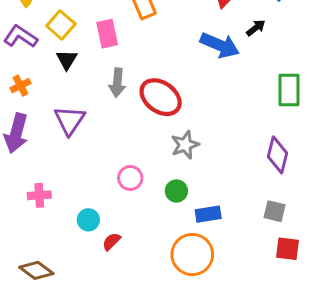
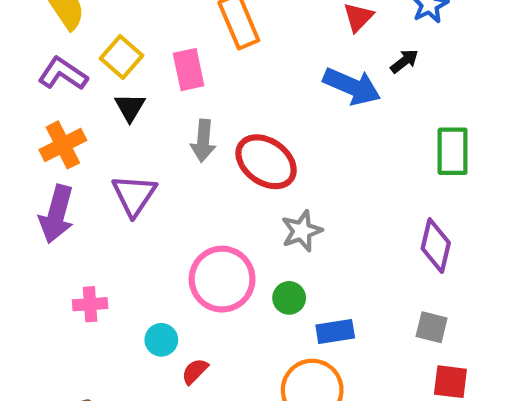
orange cross: (20, 86) -> (63, 145), size x1.5
pink circle: (130, 178) -> (222, 279), size x1.8

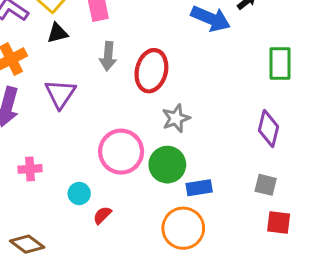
black triangle: (130, 107) -> (57, 33), turned 45
red ellipse: (266, 162) -> (151, 71), turned 69
green circle: (289, 298) -> (167, 165), size x1.6

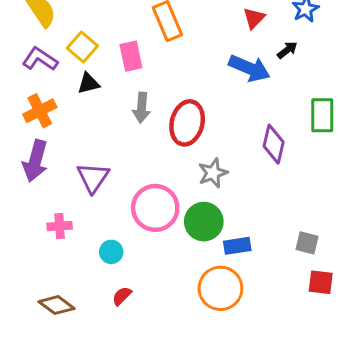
purple triangle: (60, 94) -> (93, 178), moved
purple diamond: (269, 128) -> (274, 144), moved
red semicircle: (102, 215) -> (122, 296), moved

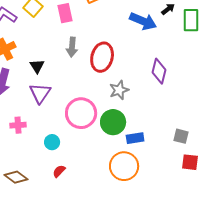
black triangle: (88, 83) -> (37, 66), moved, turned -49
green rectangle: (322, 115) -> (191, 20), moved

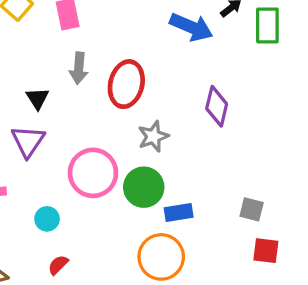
black triangle: (37, 66) -> (37, 98), moved

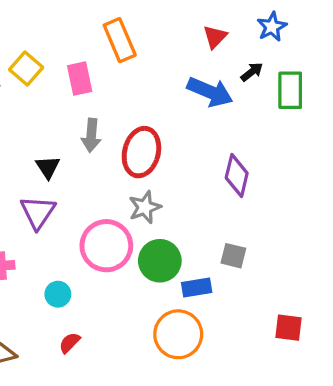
gray star: (153, 136) -> (145, 207), moved
gray square: (252, 209) -> (233, 256), moved

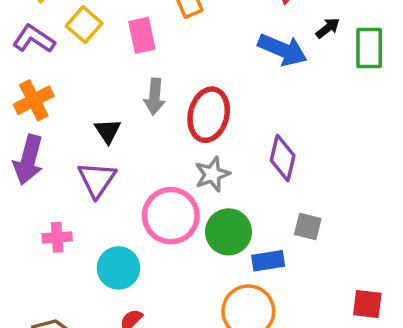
purple diamond: (237, 175) -> (283, 158), moved
cyan circle: (58, 294) -> (118, 268), size x1.5

